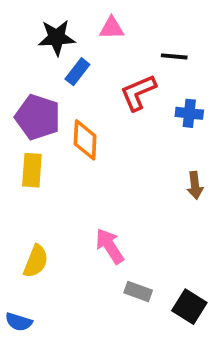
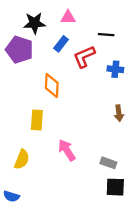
blue rectangle: (77, 72) -> (61, 44), moved
purple pentagon: (38, 117) -> (19, 50), moved
yellow rectangle: (32, 170) -> (37, 120), moved
gray rectangle: (138, 292) -> (108, 163), moved
black square: (189, 307) -> (115, 187), turned -30

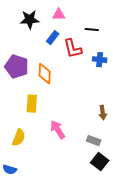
purple pentagon: (19, 50) -> (17, 67), moved
red L-shape: (84, 57) -> (73, 49), turned -80
brown arrow: (119, 113) -> (103, 113), moved
black square: (115, 187) -> (100, 162), turned 36

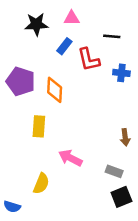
pink arrow: (58, 130) -> (70, 158), turned -30
yellow semicircle: (19, 138) -> (41, 184), moved
black square: (100, 162) -> (121, 197), turned 30

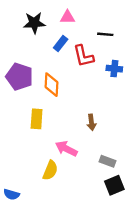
brown arrow: (125, 137) -> (91, 122), moved
yellow semicircle: (41, 184) -> (50, 170), moved

